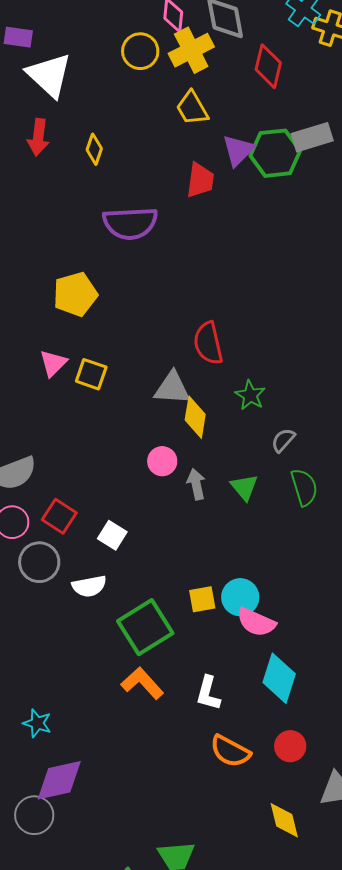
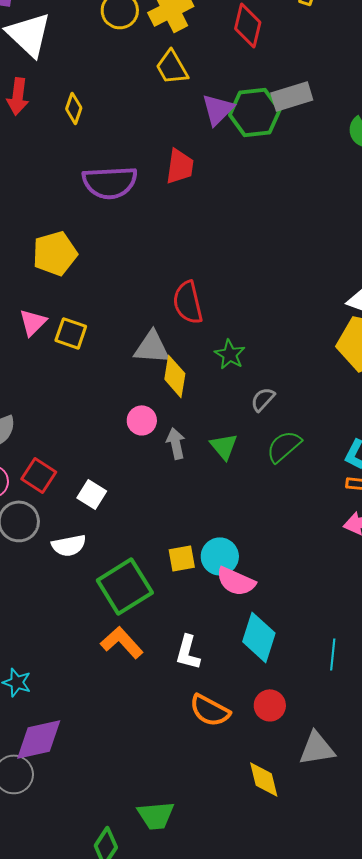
red trapezoid: (200, 180) -> (180, 166), moved
green semicircle: (304, 487) -> (284, 446), turned -114

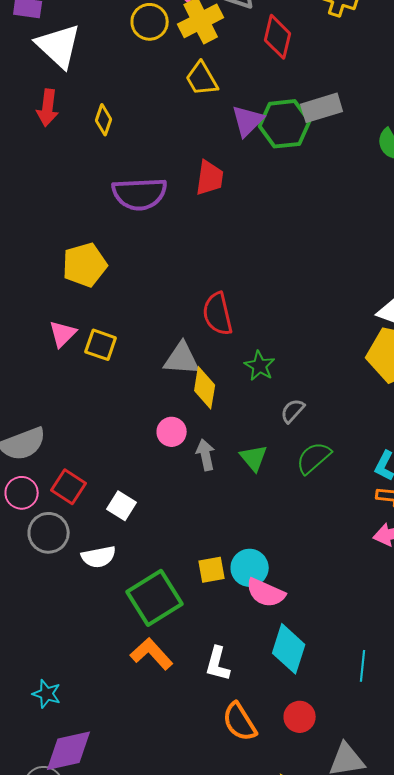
orange semicircle: (210, 710) -> (240, 722), turned 30

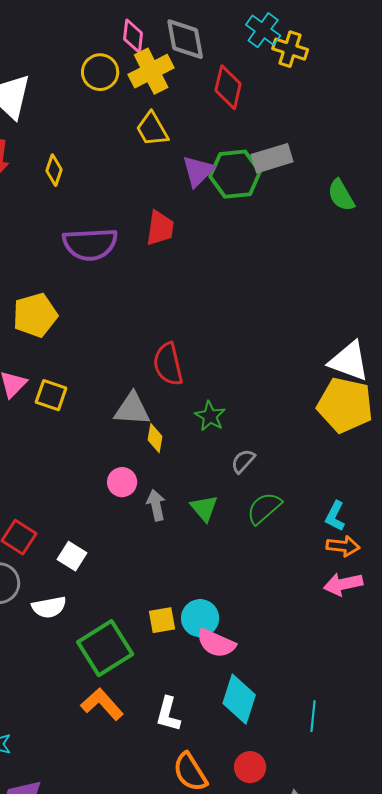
yellow diamond: (205, 388) -> (155, 438), size x0.7

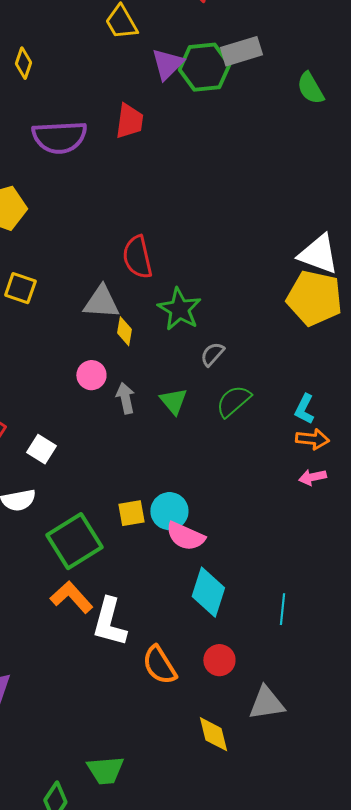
green star: (210, 416) -> (179, 309), size x1.4
pink arrow: (343, 584) -> (312, 477), size x0.7
white L-shape: (168, 714) -> (109, 622), moved, size x1.4

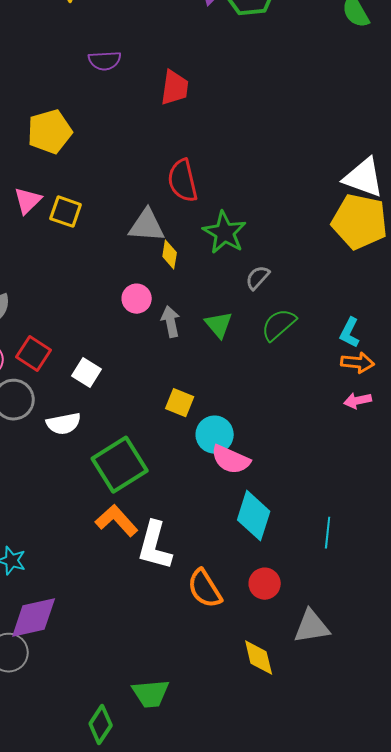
red trapezoid: (129, 121) -> (175, 88), moved
purple semicircle: (59, 137) -> (105, 61), size x0.6
yellow square: (131, 513) -> (180, 403), moved, turned 32

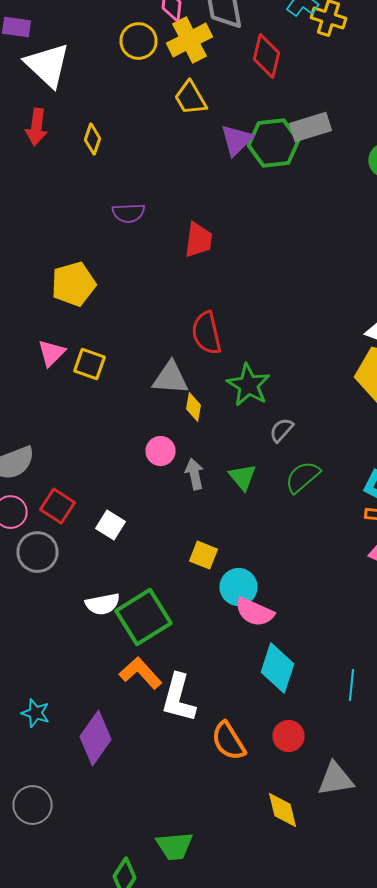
white semicircle: (64, 424) -> (102, 604), moved
purple diamond: (34, 618) -> (96, 738), moved, turned -42

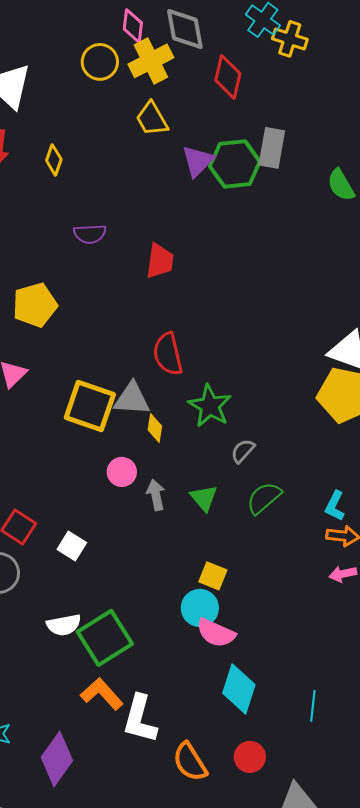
gray rectangle: (310, 127) -> (272, 148), turned -63
yellow square: (90, 364) -> (90, 406), moved, size x1.6
yellow square: (204, 555) -> (213, 576), moved

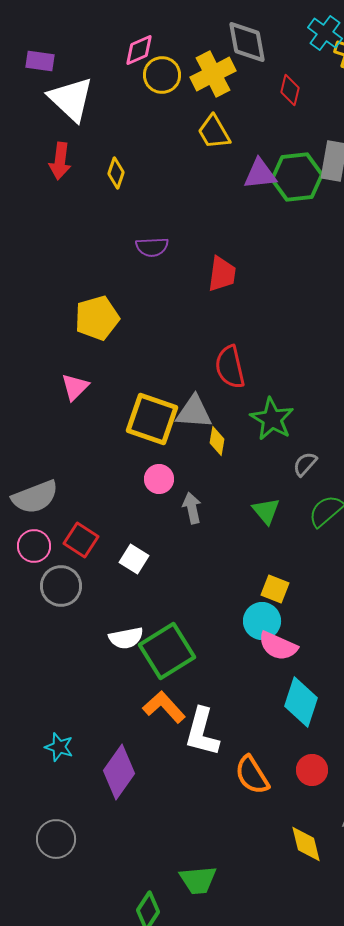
pink diamond: (133, 26) -> (139, 50), moved, turned 60
red diamond: (228, 77) -> (290, 90), size x0.7
purple triangle: (198, 161) -> (260, 174), turned 39
pink circle: (122, 472) -> (159, 479), moved
gray arrow: (156, 495) -> (192, 508), moved

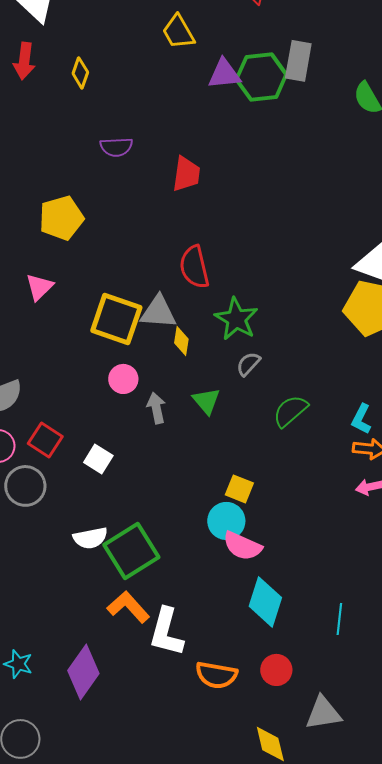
gray semicircle: (305, 464) -> (248, 364), moved
green triangle: (266, 511) -> (206, 401), moved
cyan star: (59, 747) -> (18, 664), moved
orange semicircle: (252, 775) -> (216, 675), turned -48

